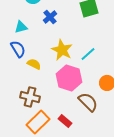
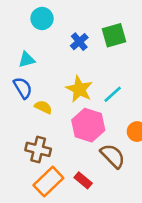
blue cross: (50, 17) -> (79, 42), moved

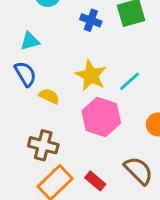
blue cross: (79, 42) -> (91, 20), turned -30
brown semicircle: (113, 156) -> (138, 171), moved

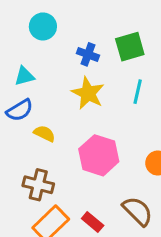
blue semicircle: (25, 74) -> (20, 110), turned 90
yellow star: (91, 75) -> (88, 93), moved
cyan line: (130, 81) -> (138, 92), moved, turned -35

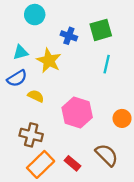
yellow star: (88, 93) -> (49, 61), moved

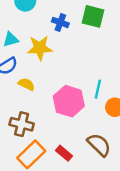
green square: (101, 30) -> (93, 16), turned 30
yellow star: (49, 61) -> (40, 48), turned -30
cyan line: (107, 64) -> (98, 89), moved

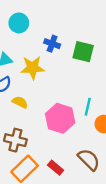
green square: (93, 16) -> (83, 52), moved

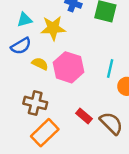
pink hexagon: (60, 118) -> (69, 67), moved
red rectangle: (56, 168) -> (84, 116), moved

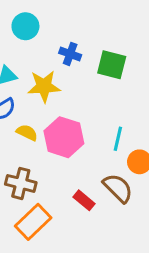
brown semicircle: (111, 123) -> (118, 188), moved

